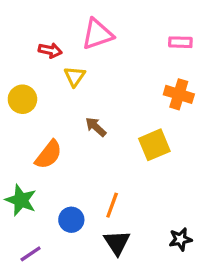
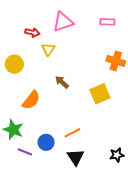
pink rectangle: (180, 42) -> (107, 22), moved
orange line: (112, 205) -> (72, 133), turned 42
purple line: (31, 254) -> (25, 152), moved, turned 56

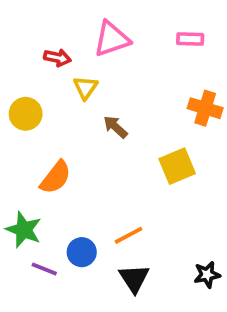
brown arrow: (62, 82) -> (115, 127), moved

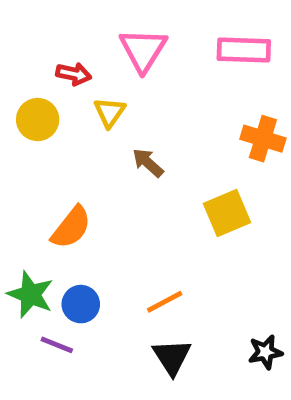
pink triangle: (112, 39) -> (143, 50), turned -39
pink rectangle: (190, 39) -> (244, 50), size x1.5
yellow circle: (26, 114) -> (38, 120), moved
blue circle: (82, 252) -> (81, 304), moved

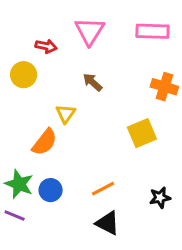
yellow triangle: (110, 112) -> (66, 114), moved
brown arrow: (148, 163) -> (92, 82), moved
purple line: (57, 345) -> (15, 216), moved
black star: (265, 352) -> (160, 198), moved
black triangle: (172, 357) -> (107, 223), turned -30

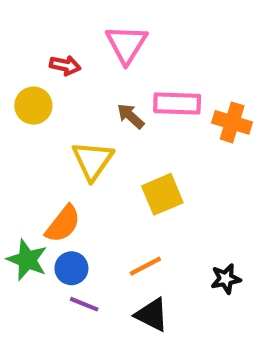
pink rectangle: (152, 31) -> (177, 103), moved
yellow triangle: (66, 114) -> (93, 160), size x1.5
yellow square: (142, 133) -> (162, 194), moved
orange semicircle: (45, 142) -> (63, 224), moved
purple line: (15, 216) -> (84, 304), moved

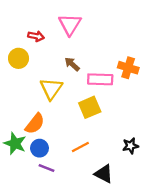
pink rectangle: (177, 103) -> (100, 79), moved
black star: (226, 279) -> (130, 146), moved
black triangle: (152, 315) -> (104, 174), moved

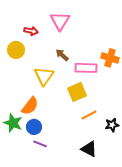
orange line: (80, 147) -> (89, 115), moved

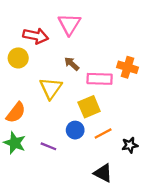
red arrow: (31, 31) -> (36, 36), size x1.5
orange semicircle: (30, 106) -> (16, 113), moved
blue circle: (34, 127) -> (75, 130), moved
purple line: (40, 144) -> (48, 146), moved

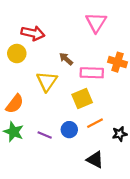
pink triangle: (69, 24) -> (96, 22), moved
blue circle: (75, 130) -> (69, 130), moved

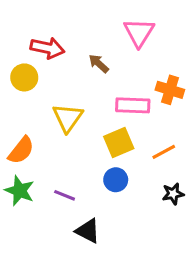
brown arrow: (66, 59) -> (99, 63), moved
orange line: (95, 123) -> (164, 152), moved
blue circle: (69, 130) -> (116, 180), moved
black triangle: (95, 160) -> (88, 231), moved

